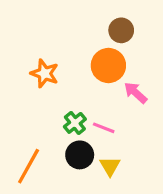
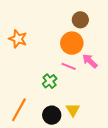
orange star: (45, 73) -> (18, 39), moved
pink line: (104, 128) -> (69, 66), moved
black circle: (80, 155) -> (52, 115), moved

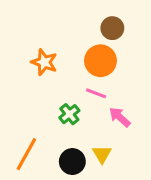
orange star: (18, 39) -> (44, 62), moved
pink arrow: (90, 61) -> (120, 117), moved

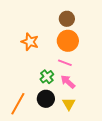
brown circle: (112, 28) -> (67, 19), moved
pink arrow: (120, 117) -> (68, 82), moved
black circle: (72, 162) -> (46, 99), moved

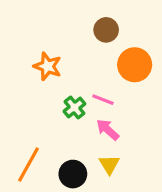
orange circle: (68, 41) -> (135, 65), moved
green cross: (47, 77) -> (74, 107), moved
black circle: (46, 99) -> (73, 174), moved

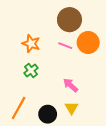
brown circle: (106, 30) -> (69, 20), size x1.5
pink line: (103, 100) -> (65, 46), moved
green cross: (74, 107) -> (31, 71), moved

